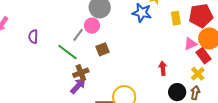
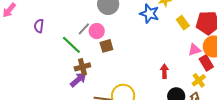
yellow rectangle: (176, 18) -> (183, 23), turned -32
pink circle: (92, 26) -> (97, 31), moved

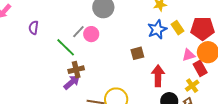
blue star: (149, 14) -> (157, 29), moved, turned 30
brown square: (106, 46) -> (137, 53), moved
red arrow: (164, 71) -> (158, 76), size x1.5

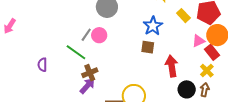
purple semicircle: (34, 28) -> (42, 65), moved
blue star: (157, 29) -> (153, 26), moved
brown square: (137, 53) -> (148, 47), turned 32

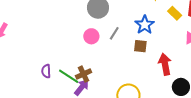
gray line: (86, 35) -> (114, 33), moved
green line: (76, 52) -> (69, 76), moved
purple semicircle: (42, 65) -> (46, 71), moved

